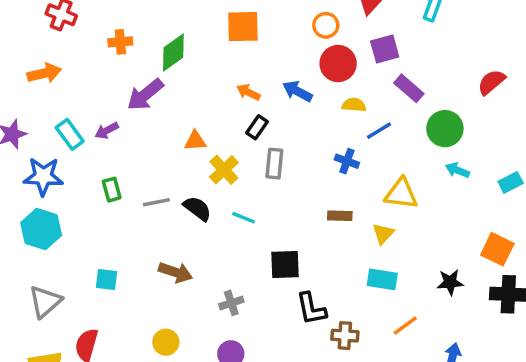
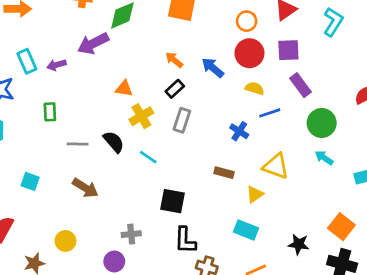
gray line: (156, 202) -> (78, 144), moved
gray cross: (231, 303) -> (131, 234), moved

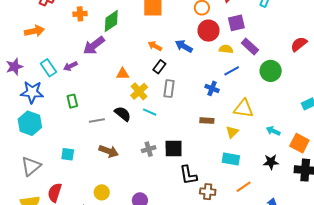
yellow semicircle: (255, 88) -> (226, 49), moved
cyan line: (148, 157) -> (150, 112), moved
cyan arrow: (324, 158) -> (273, 131), moved
gray cross: (131, 234) -> (149, 149), moved

